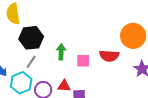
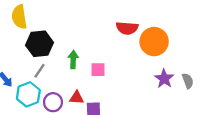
red semicircle: (109, 56) -> (127, 28), moved

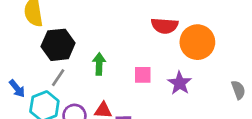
pink square: (98, 70) -> (143, 75), moved
purple star: (164, 79) -> (180, 83), moved

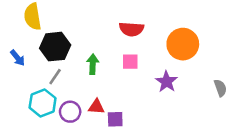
red semicircle: (165, 26) -> (131, 29), moved
pink square: (143, 75) -> (130, 62), moved
blue arrow: (17, 89) -> (18, 58), moved

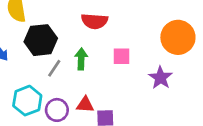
red semicircle: (131, 29) -> (95, 21), moved
gray line: (55, 77) -> (54, 68), moved

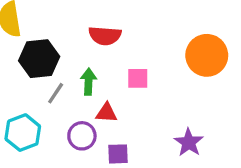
purple star: (160, 78) -> (189, 142), moved
red triangle: (85, 105) -> (107, 113), moved
purple circle: (57, 110) -> (82, 136), moved

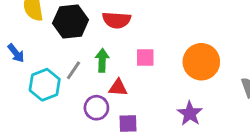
orange circle: (207, 55) -> (201, 62), moved
black hexagon: (39, 59) -> (71, 22), moved
cyan hexagon: (23, 133) -> (45, 85), moved

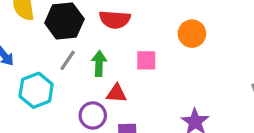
orange circle: (201, 62) -> (192, 34), moved, size x0.7
gray line: (73, 70) -> (68, 60), moved

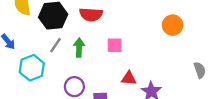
orange circle: (192, 34) -> (173, 25), moved
red triangle: (116, 93) -> (129, 78), moved

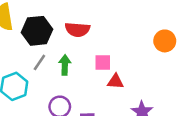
red triangle: (129, 78) -> (115, 81), moved

